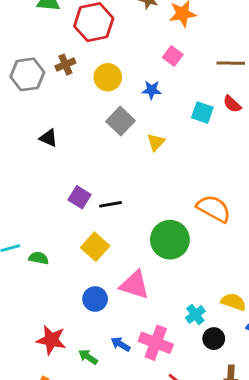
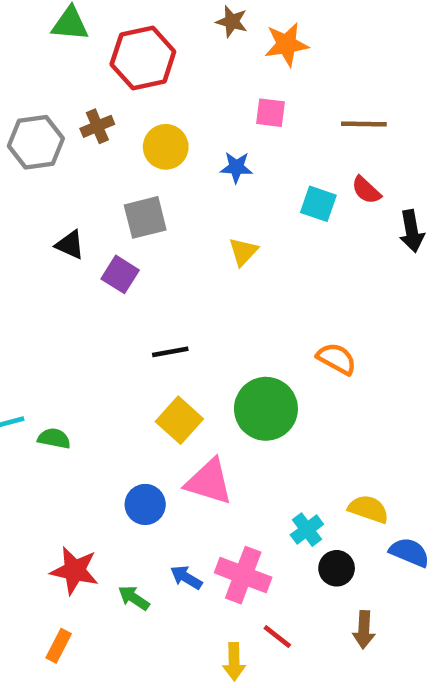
pink square: (173, 56) -> (270, 113), turned -30
gray square: (121, 121) -> (145, 217), moved, turned 32
purple square: (80, 197) -> (120, 274), moved
orange semicircle: (214, 209) -> (337, 359), size x0.7
yellow square: (95, 247) -> (179, 420), moved

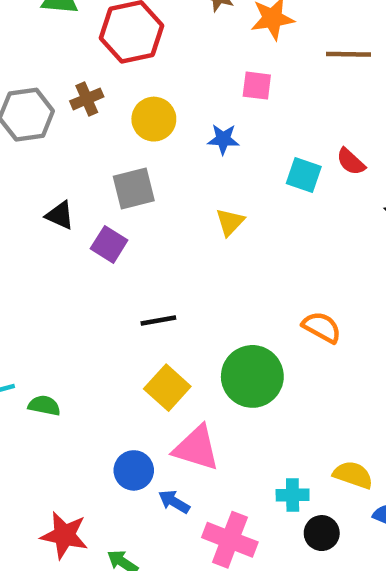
brown line: (364, 124) -> (349, 54), moved
cyan cross: (307, 530) -> (293, 495), turned 36
blue arrow: (186, 577) -> (174, 502), moved

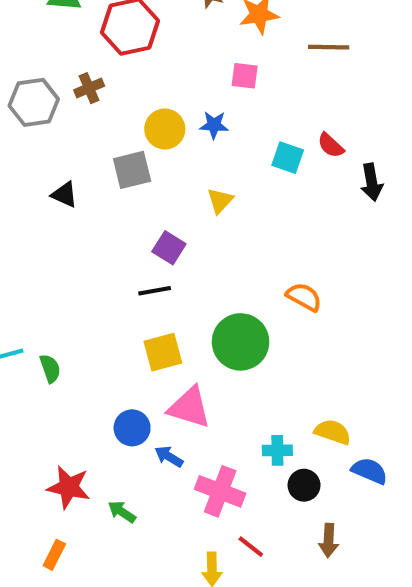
yellow circle: (154, 119) -> (165, 129), moved
purple square: (109, 244) -> (169, 248), moved
yellow square: (167, 388) -> (163, 352), turned 33
green semicircle: (44, 406) -> (50, 369), turned 60

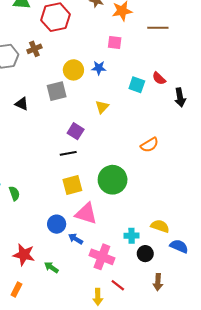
orange semicircle: (304, 297) -> (149, 145), moved, turned 120

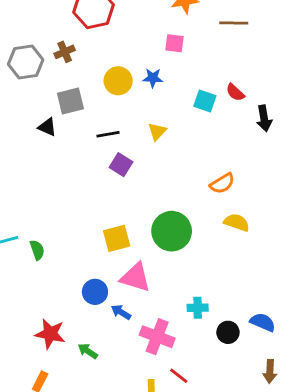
gray square: (57, 91) -> (70, 101), moved
black line: (68, 153) -> (108, 134), moved
yellow semicircle: (160, 226) -> (237, 222), moved
black circle: (145, 254) -> (228, 332), moved
brown arrow: (158, 282) -> (270, 371), moved

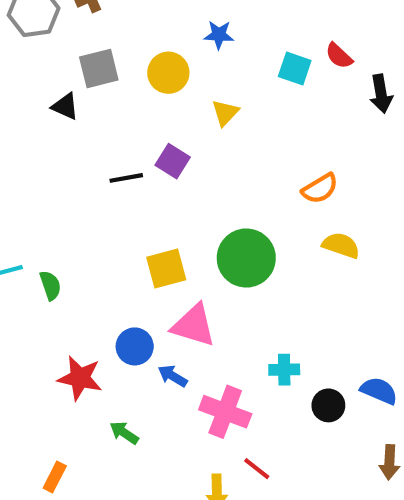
yellow circle: (118, 81) -> (168, 73), moved
black line: (108, 134) -> (126, 178), moved
red star: (50, 334) -> (80, 378), moved

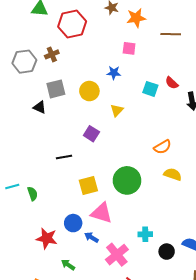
black line: (126, 178) -> (64, 157), moved
pink cross: (225, 412) -> (117, 255), turned 30

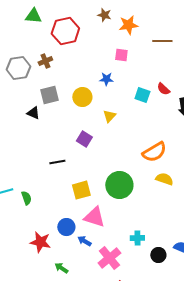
orange semicircle: (163, 147) -> (154, 152), size x1.4

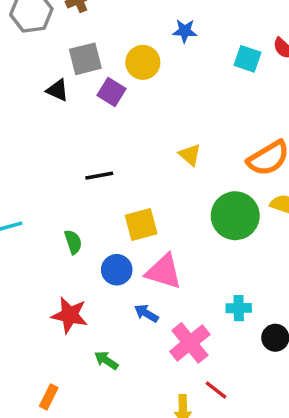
yellow triangle: (109, 116) -> (190, 155), moved, turned -32
purple square: (84, 139) -> (111, 92), moved
green circle: (119, 185) -> (235, 216), moved
green semicircle: (26, 198) -> (73, 242), moved
blue circle: (66, 227) -> (117, 270), moved

